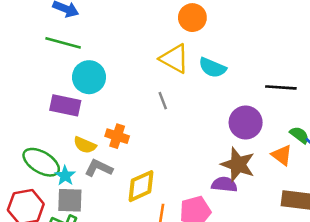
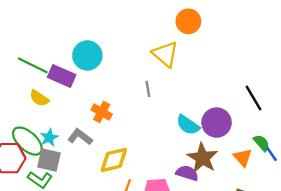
green line: (63, 43) -> (33, 65), moved
cyan semicircle: (212, 68) -> (188, 125), moved
black line: (281, 87) -> (254, 98), turned 44
yellow semicircle: (85, 145) -> (39, 98), moved
green ellipse: (41, 162) -> (27, 141), moved

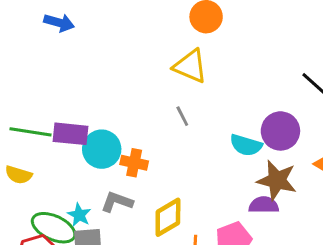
cyan circle: (87, 55) -> (102, 149), moved
yellow semicircle: (39, 98) -> (18, 175), moved

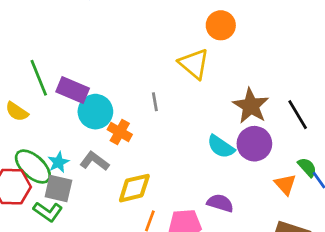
gray line: (182, 116) -> (155, 102), moved
green line: (31, 132) -> (39, 78), turned 42
brown star: (277, 180) -> (251, 106), moved

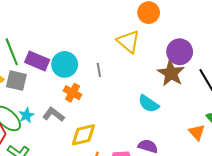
cyan circle: (95, 112) -> (65, 64), moved
purple circle: (254, 144) -> (180, 52), moved
gray square: (58, 188) -> (16, 81), moved

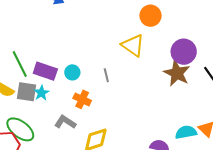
cyan circle: (65, 64) -> (72, 72), size x0.6
cyan semicircle: (148, 104) -> (186, 132), moved, turned 140
cyan star: (26, 115) -> (41, 93), moved

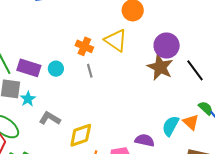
cyan star: (41, 93) -> (28, 99), moved
orange cross: (82, 99) -> (84, 46), moved
cyan semicircle: (186, 132) -> (171, 126), turned -50

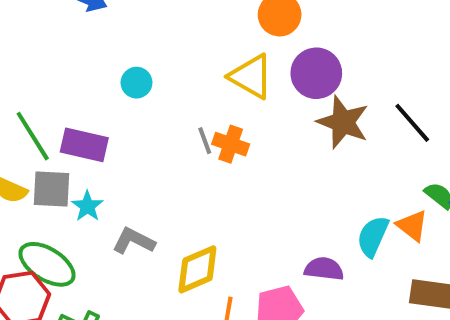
orange cross: (84, 46) -> (231, 144), moved
purple circle: (167, 46) -> (316, 73), moved
cyan circle: (56, 69) -> (136, 83), moved

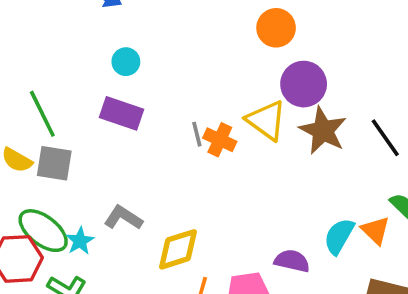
yellow triangle: (251, 76) -> (266, 120), moved
cyan circle: (136, 83) -> (126, 62), moved
purple rectangle: (84, 145) -> (121, 113), moved
cyan star: (87, 206) -> (80, 241), moved

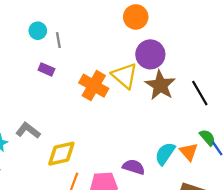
purple rectangle: (121, 113) -> (46, 69), moved, size x0.6
gray line: (197, 134) -> (58, 40), moved
orange cross: (220, 140) -> (94, 86), size x1.4

